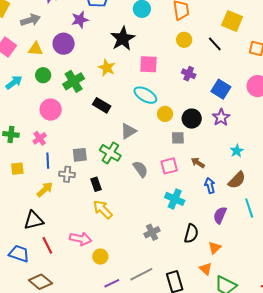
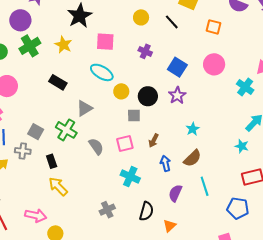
green cross: (74, 81) -> (30, 46), moved
gray square: (80, 155) -> (36, 132), turned 35
brown arrow: (198, 163) -> (154, 141), turned -96

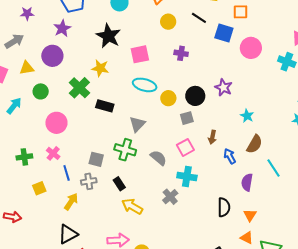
green cross: (30, 46) -> (79, 88), moved
blue square: (177, 67) -> (224, 33), moved
cyan cross: (130, 177) -> (187, 177), moved
gray cross: (107, 210) -> (170, 197), moved

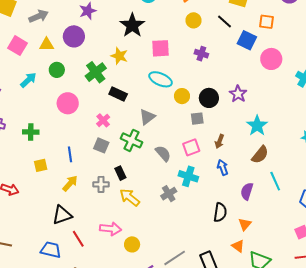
cyan star: (247, 116) -> (257, 126), size x1.5
pink cross: (53, 153) -> (103, 120), moved
blue arrow: (230, 156) -> (223, 167), moved
gray cross: (89, 181) -> (101, 184), moved

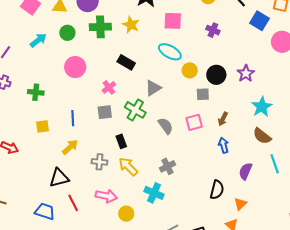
green cross: (96, 72) -> (100, 27), moved, turned 30
gray square: (101, 145) -> (105, 112), turned -35
brown semicircle: (260, 155) -> (262, 136), turned 84
cyan cross: (188, 176) -> (154, 193), moved
gray cross: (101, 184) -> (100, 162), moved

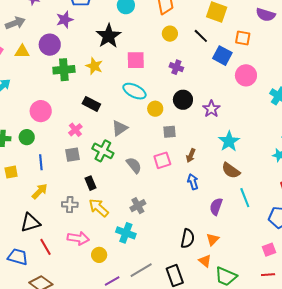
green circle: (67, 33) -> (27, 137), moved
black circle: (216, 75) -> (183, 100), moved
black semicircle: (217, 190) -> (188, 238), moved

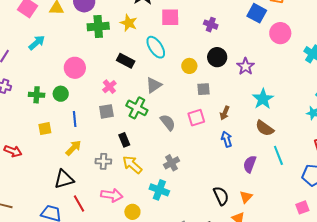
cyan ellipse: (134, 91) -> (156, 47), moved, turned 30
black semicircle: (188, 238) -> (221, 196), turned -36

